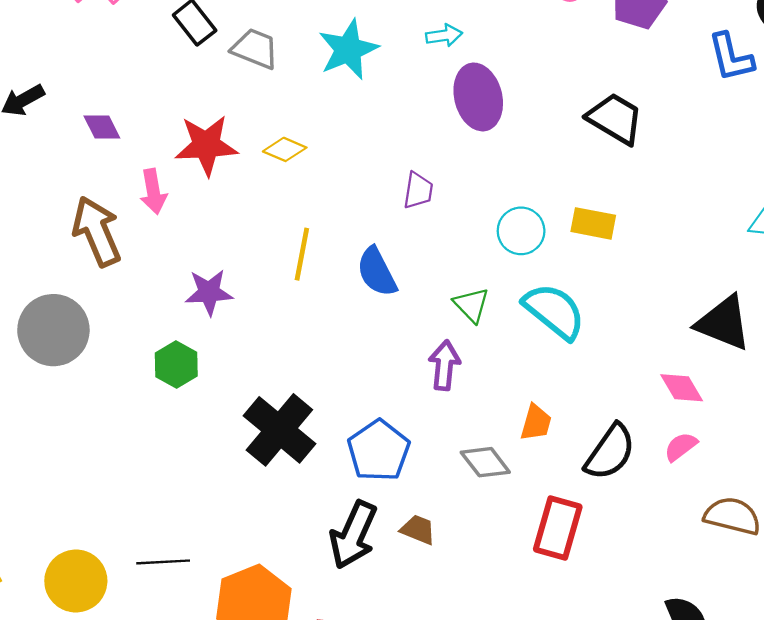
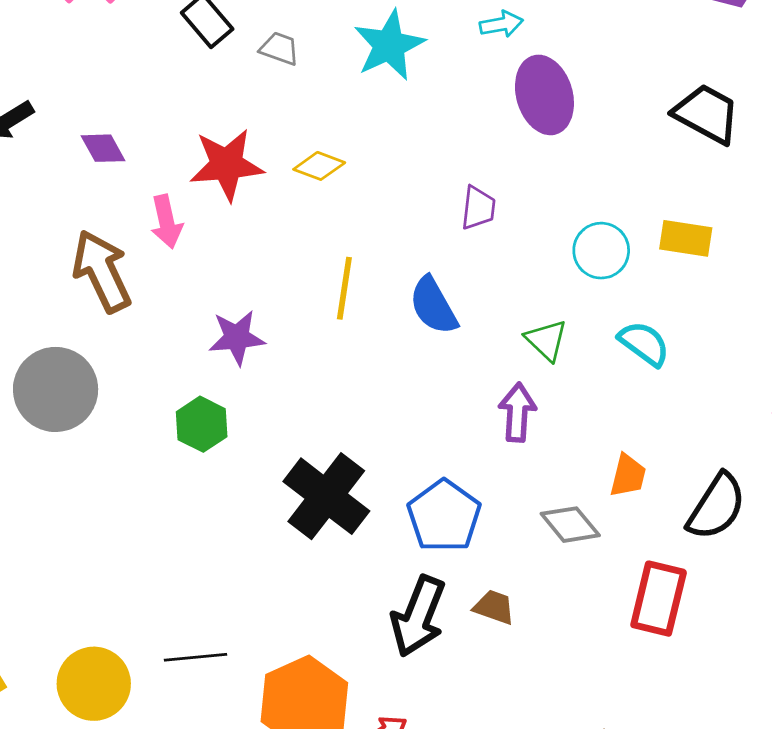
gray trapezoid: (255, 49) -> (279, 49), size x0.7
cyan semicircle: (554, 311) -> (644, 343), size x0.7

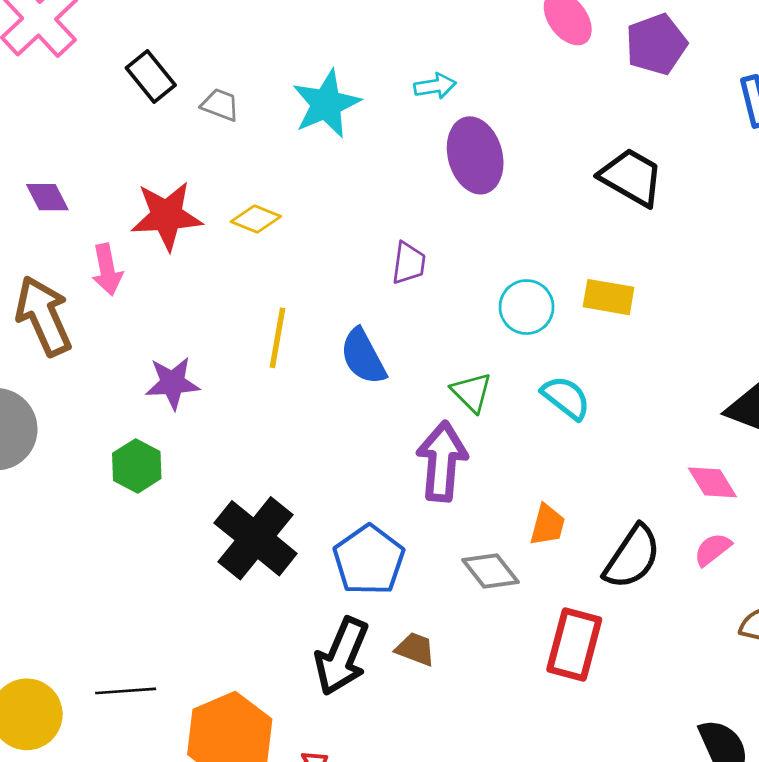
purple arrow: (517, 412) -> (442, 461), size x1.4

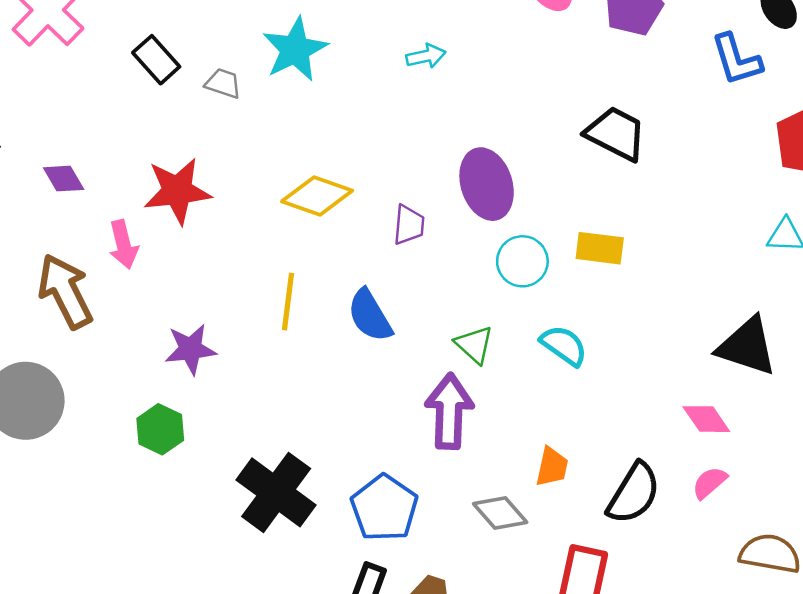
cyan star: (326, 104) -> (295, 49), moved
purple ellipse: (475, 155) -> (487, 184), moved
yellow diamond: (256, 219) -> (317, 196), moved, size x1.5

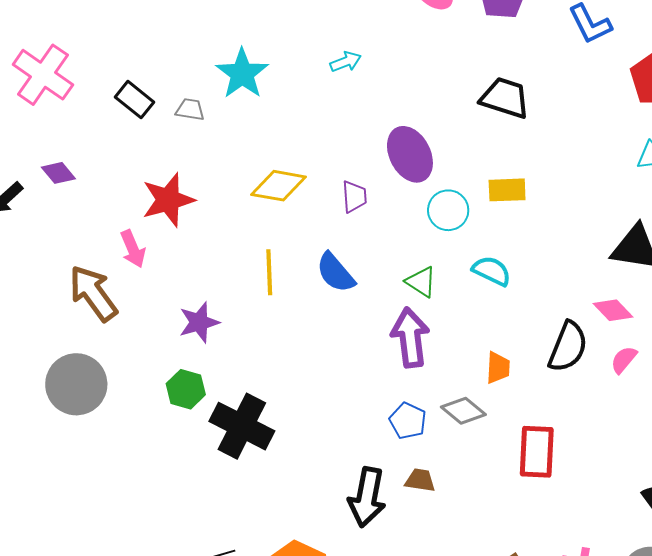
purple diamond: (64, 179) -> (58, 173), moved
black cross: (276, 492) -> (242, 426), moved
black semicircle: (634, 493) -> (568, 347), moved
blue pentagon: (384, 508) -> (408, 421), moved, size x0.7

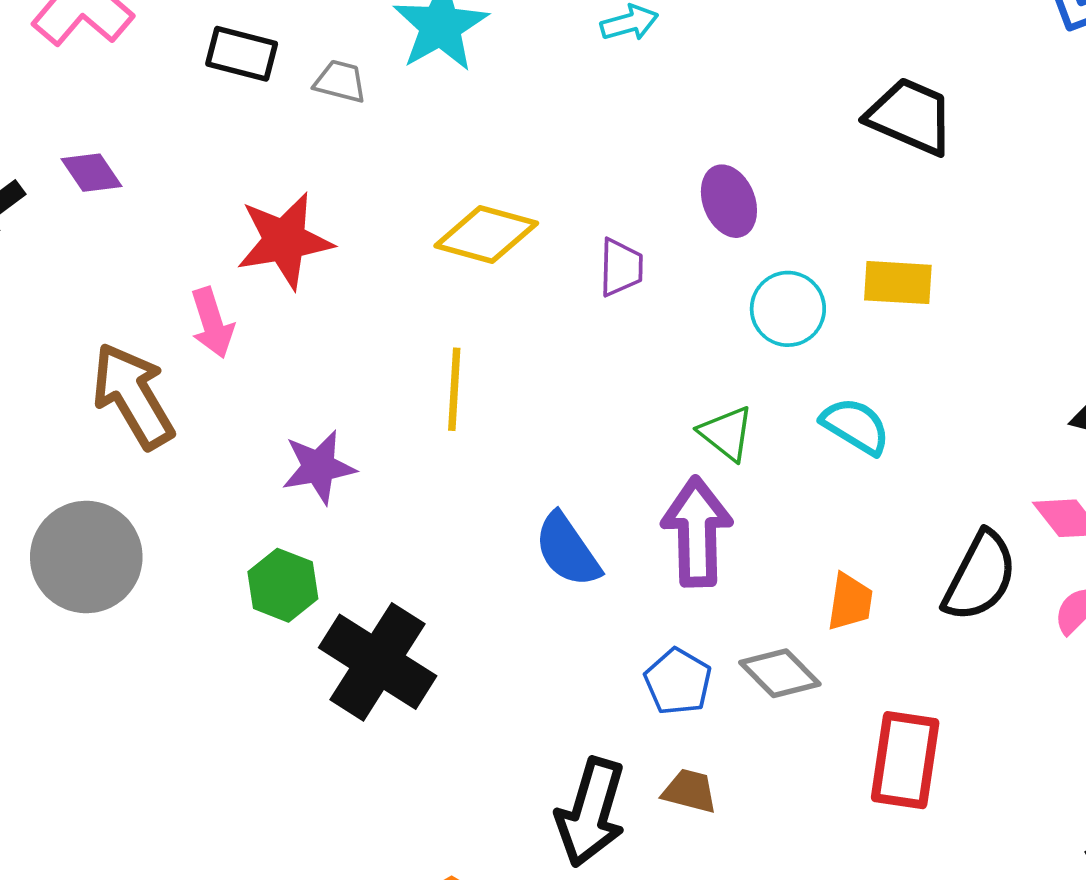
black rectangle: (134, 100) -> (242, 54), turned -30
purple ellipse: (410, 154) -> (729, 201), size x0.7
blue semicircle: (335, 273) -> (567, 550), moved

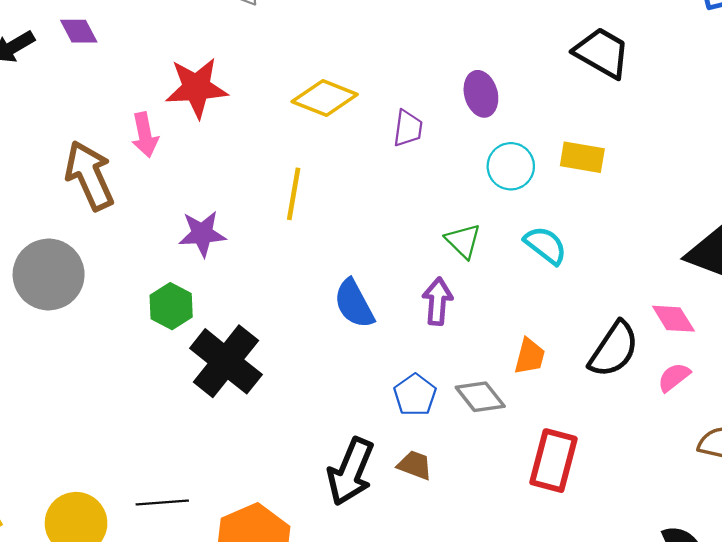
purple arrow: (697, 532) -> (438, 301), size x0.7

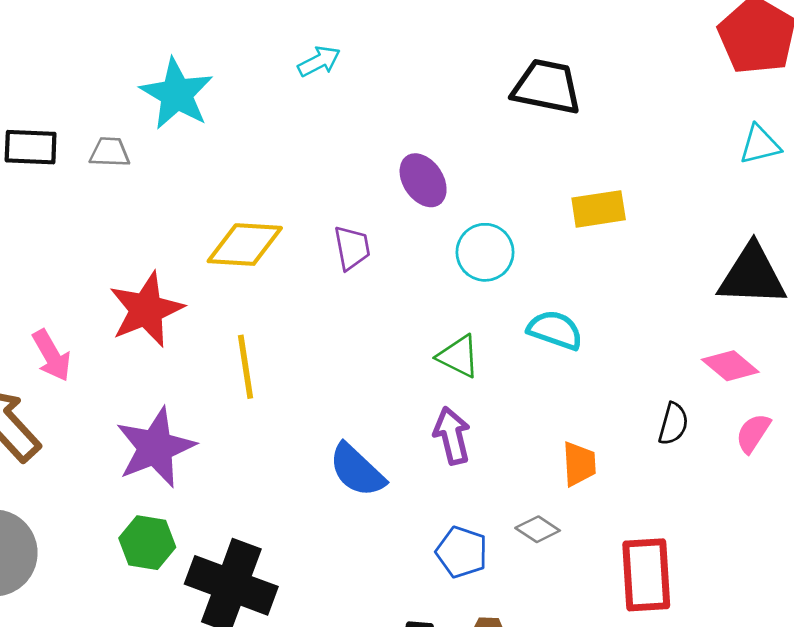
red star: (196, 88) -> (146, 310), moved
yellow rectangle: (582, 157) -> (599, 209), moved
purple star: (202, 234) -> (155, 447), size x1.4
black semicircle: (614, 349) -> (673, 424), size x0.6
gray diamond: (480, 397) -> (538, 529), size x0.7

